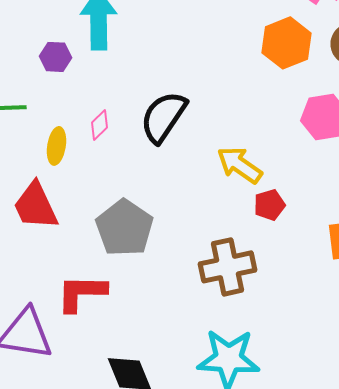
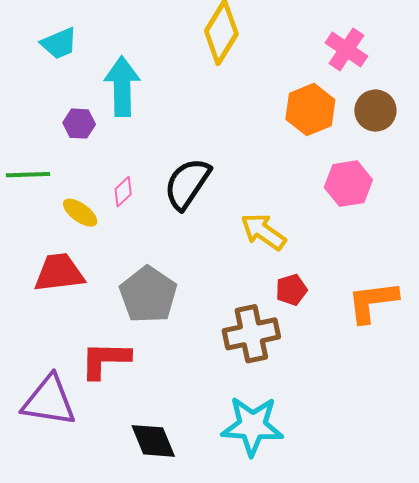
yellow ellipse: (56, 146) -> (80, 213), turned -63
red pentagon: (270, 205) -> (291, 290), moved
red trapezoid: (36, 206) -> (59, 273), turned 108

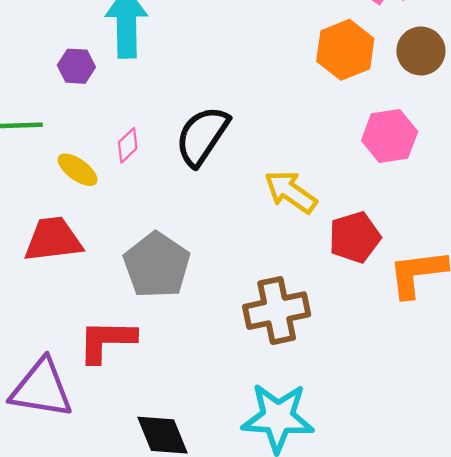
red pentagon: (291, 290) -> (355, 237), moved, size x1.4

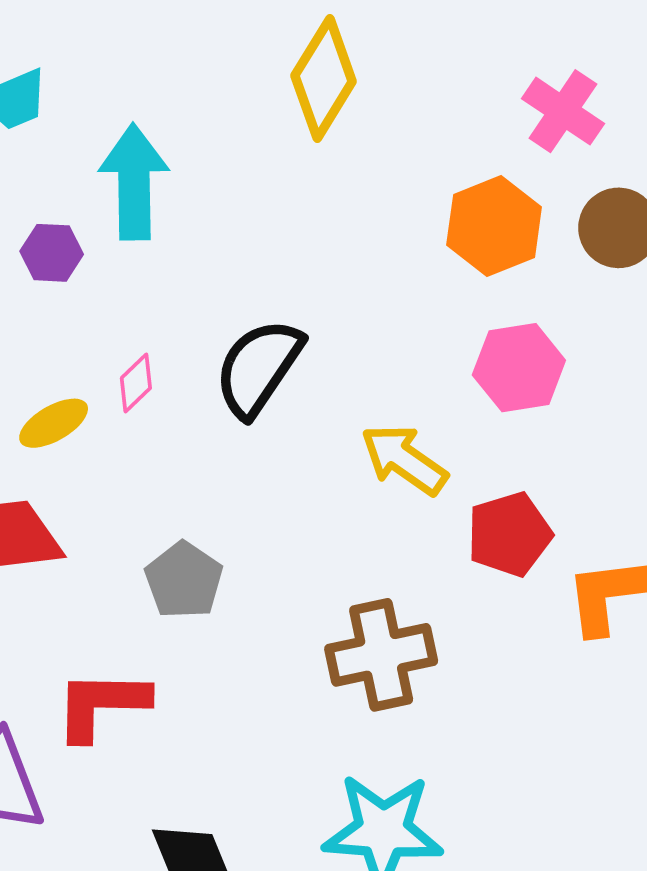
pink hexagon: (390, 136) -> (519, 368), moved
yellow ellipse: (78, 170) -> (54, 423), turned -66
gray pentagon: (157, 265) -> (184, 580), size x0.7

